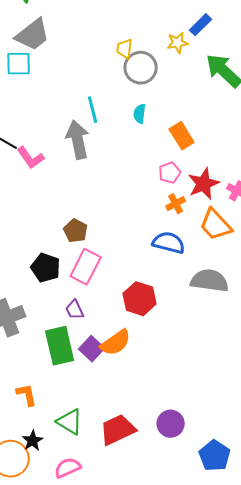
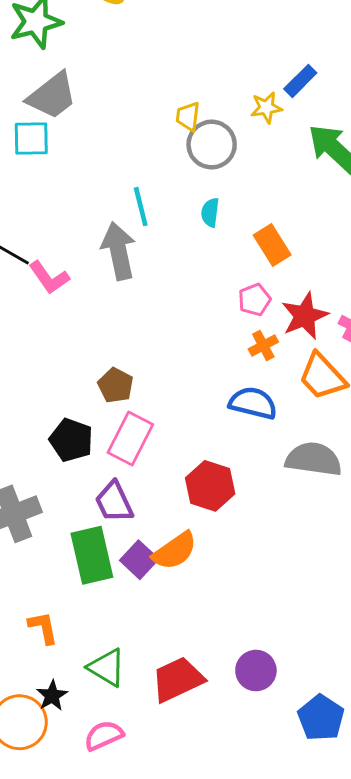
purple trapezoid: (75, 310) -> (114, 502), size x1.4

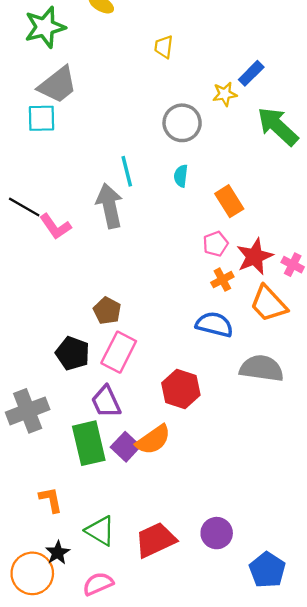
yellow trapezoid: (188, 116) -> (164, 47), moved

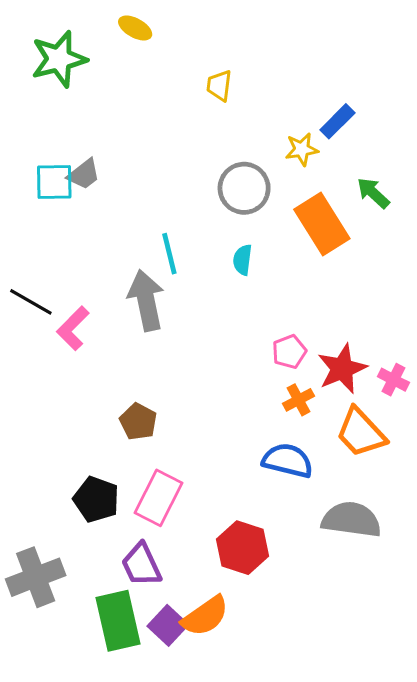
gray trapezoid: (58, 85) -> (84, 174), moved, size x0.6
green arrow: (278, 126) -> (373, 193), size x0.6
orange rectangle: (229, 201) -> (322, 224), moved, size x1.4
pink L-shape: (55, 227) -> (73, 328), turned 80
brown pentagon: (107, 311) -> (138, 422), moved

